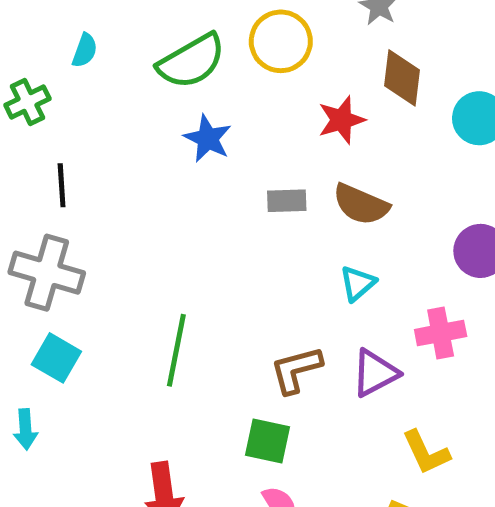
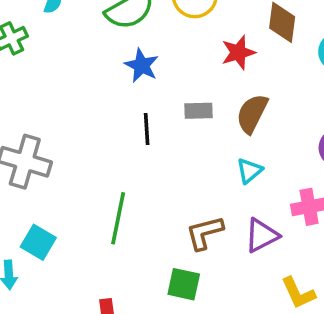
black line: (62, 185) -> (147, 129), moved
brown semicircle: (361, 204) -> (252, 114), turned 93
cyan square: (56, 358) -> (38, 242), moved

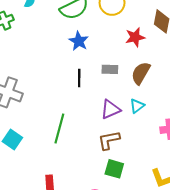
purple triangle: (262, 235) -> (110, 109), moved
green square: (184, 284) -> (114, 169), moved

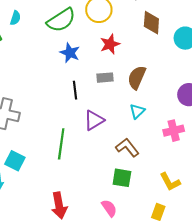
red star: (135, 37) -> (110, 44), moved
purple triangle: (110, 109) -> (94, 120), moved
brown L-shape: (109, 140) -> (127, 147), moved, turned 70

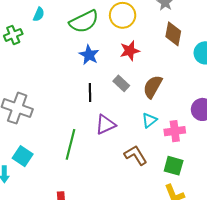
gray rectangle: (105, 78) -> (121, 83), turned 42
pink cross: (174, 131) -> (175, 131), moved
green square: (122, 178) -> (174, 166), moved

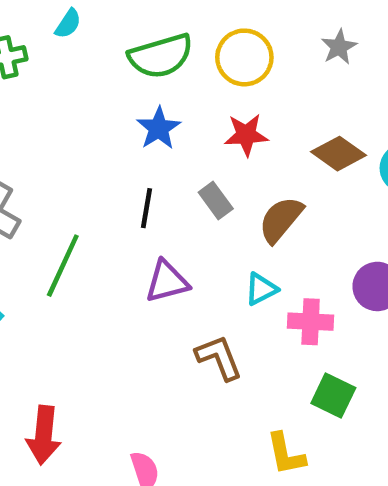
brown diamond: (173, 34) -> (339, 154), moved, turned -75
green line: (70, 144) -> (63, 266), moved
green square: (174, 166) -> (333, 395), moved

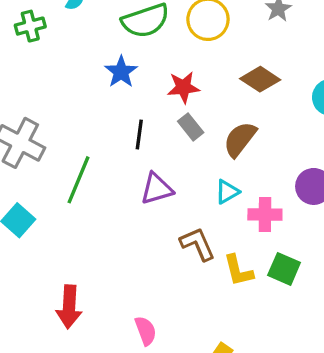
blue star: (159, 128) -> (121, 72), moved
red star: (246, 135) -> (183, 87), moved
brown diamond: (339, 154) -> (260, 79), moved
yellow L-shape: (286, 454) -> (238, 271), moved

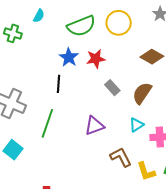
green cross: (30, 26) -> (13, 33), turned 36
red star: (183, 87) -> (96, 59), moved
black line: (139, 135) -> (58, 84), moved

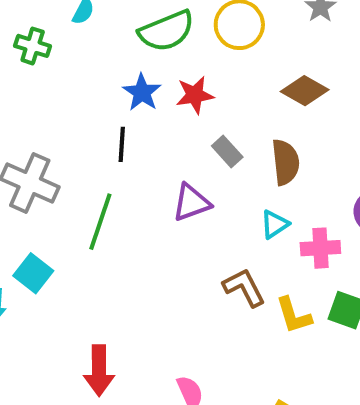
brown semicircle: (142, 93) -> (285, 162), turned 140
purple triangle: (94, 126) -> (191, 203), moved

